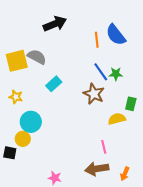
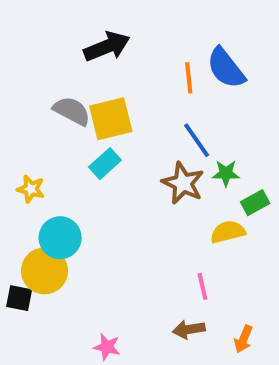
yellow square: (17, 61) -> (111, 119), moved
green star: (116, 74) -> (226, 173), moved
green rectangle: (131, 104) -> (255, 203), turned 48
yellow circle: (23, 139) -> (44, 271), size x1.5
brown arrow: (97, 169) -> (189, 329), size x0.7

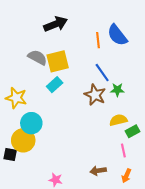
yellow star: (31, 189) -> (16, 98), size x1.5
green rectangle: (255, 203) -> (132, 131), moved
pink line: (202, 286) -> (123, 150), moved

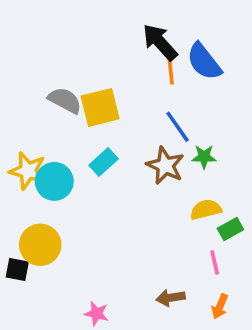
black arrow: (56, 24) -> (160, 42), moved, turned -110
cyan rectangle: (55, 85) -> (104, 162), moved
cyan circle: (31, 123) -> (54, 181), moved

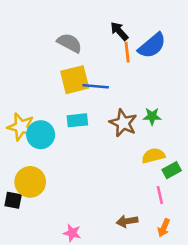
black arrow: (160, 42) -> (119, 31), size x0.7
blue semicircle: (204, 62) -> (152, 46), turned -92
gray semicircle: (65, 100) -> (69, 43), moved
blue line: (178, 127) -> (96, 86), moved, turned -50
cyan rectangle: (104, 162) -> (77, 120), turned 36

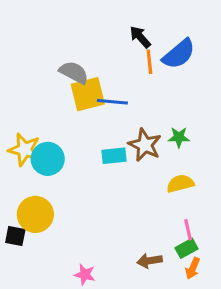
gray semicircle: (69, 43) -> (74, 72), moved
cyan rectangle: (77, 120) -> (114, 156), moved
green rectangle: (172, 170) -> (187, 248), moved

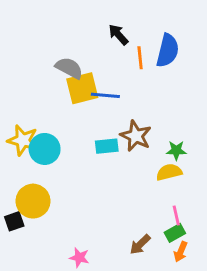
black arrow: (140, 37) -> (118, 35), moved
blue semicircle: (179, 54) -> (168, 51), turned -36
green star: (179, 137) -> (176, 150), moved
black square: (15, 236) -> (14, 221), turned -30
brown arrow: (149, 261) -> (140, 244), turned -35

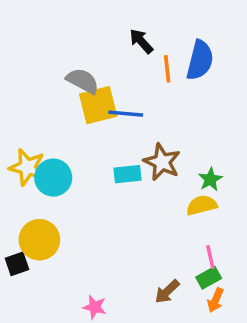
green star: (176, 150) -> (210, 179), turned -30

